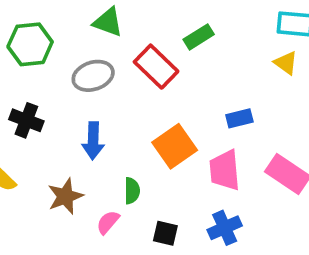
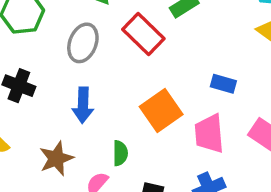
gray ellipse: (93, 76) -> (83, 43), turned -51
blue rectangle: (239, 118) -> (223, 84), turned 30

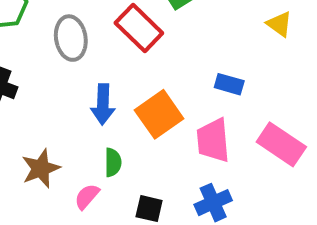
gray ellipse: (83, 43) -> (71, 38), turned -30
blue arrow: (83, 105) -> (103, 104), moved

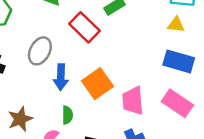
yellow triangle: (279, 24) -> (176, 25), turned -30
gray ellipse: (71, 38) -> (40, 51), moved, turned 36
blue rectangle: (229, 84) -> (179, 61), moved, size x1.6

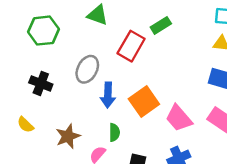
red rectangle: (84, 27) -> (131, 46), turned 76
pink trapezoid: (133, 101) -> (179, 118), turned -36

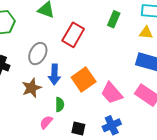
green rectangle: (161, 25) -> (114, 19), moved, turned -35
brown star: (68, 136) -> (32, 88), moved

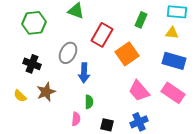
orange square: (84, 80) -> (127, 54), moved
brown star: (32, 88) -> (46, 92), moved
pink semicircle: (46, 122) -> (76, 119), turned 144

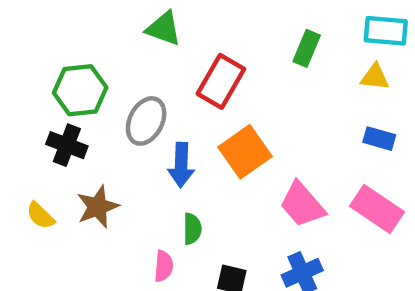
green hexagon: (34, 23) -> (80, 90), moved
orange square: (127, 54) -> (245, 152), moved
blue rectangle: (174, 61) -> (379, 139), size x0.6

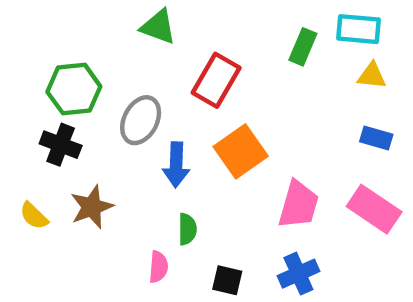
cyan rectangle: (386, 31) -> (358, 29), moved
pink trapezoid: (302, 205) -> (298, 205), turned -123

